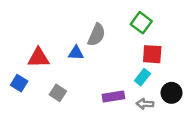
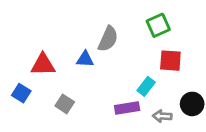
green square: (141, 23) -> (158, 25), turned 30
cyan rectangle: (142, 77) -> (146, 86), moved

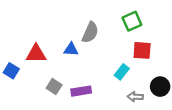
blue square: (21, 93) -> (11, 71), moved
purple rectangle: (127, 108) -> (81, 91), moved

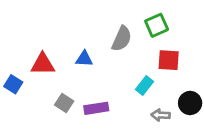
gray semicircle: (90, 32) -> (122, 39), moved

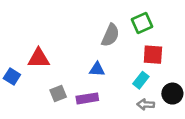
blue triangle: (84, 59) -> (97, 69), moved
cyan rectangle: (145, 86) -> (141, 80), moved
gray square: (64, 103) -> (58, 94), turned 35

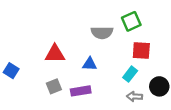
gray semicircle: (110, 35) -> (102, 33), turned 65
red triangle: (39, 58) -> (55, 54), moved

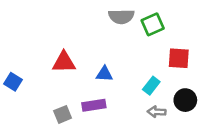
gray semicircle: (102, 33) -> (121, 16), moved
red square: (141, 50) -> (179, 58), moved
gray square: (54, 86) -> (63, 114), moved

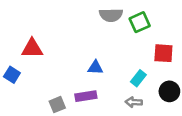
red triangle: (64, 62) -> (32, 48), moved
gray arrow: (157, 112) -> (134, 102), moved

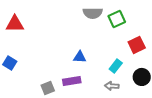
red triangle: (32, 48) -> (15, 24), moved
red square: (163, 53) -> (137, 45), turned -30

